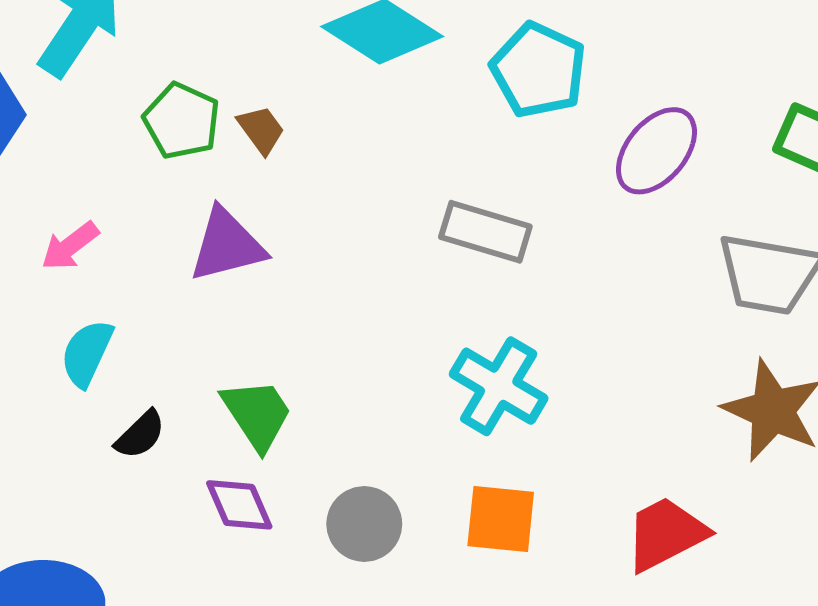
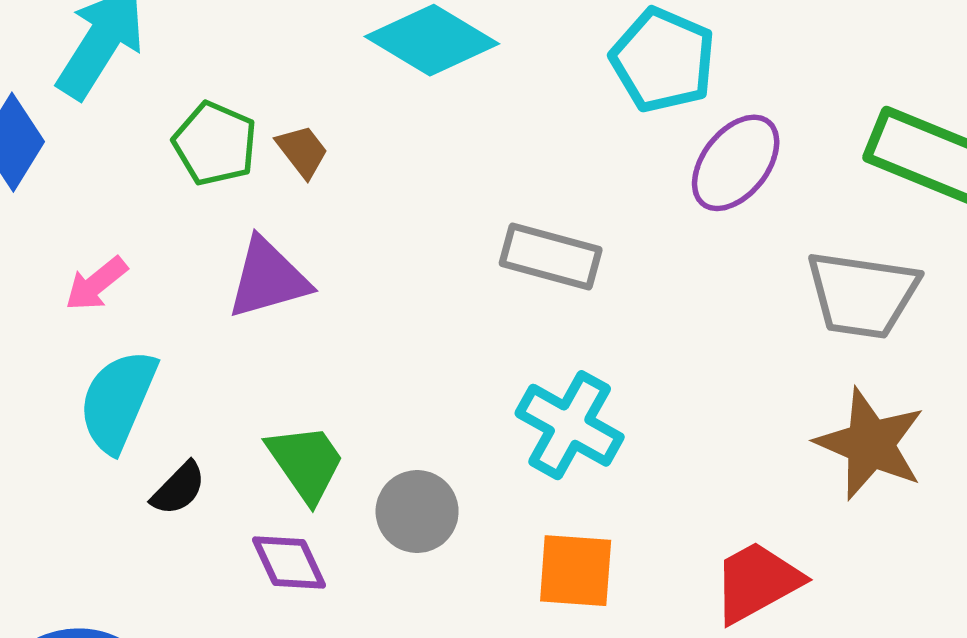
cyan pentagon: (539, 70) -> (663, 60), moved
cyan semicircle: (87, 353) -> (118, 401), size x1.4
gray circle: (364, 524) -> (417, 512), moved

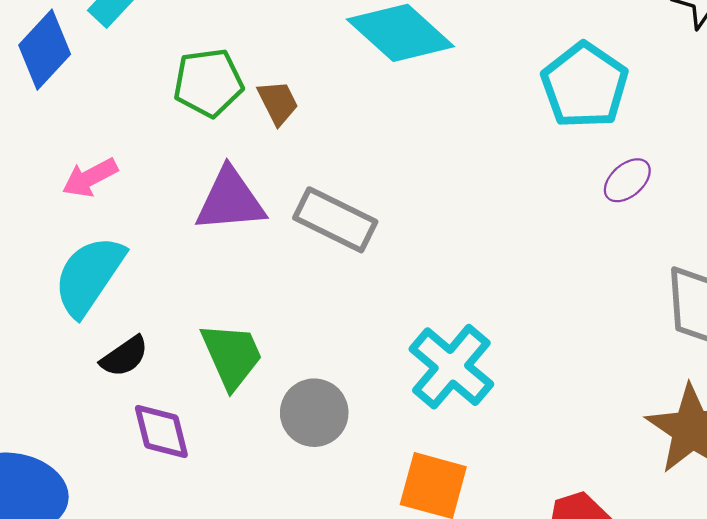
green pentagon: (215, 144) -> (208, 83), turned 30
purple ellipse: (736, 163) -> (627, 180), size x0.6
gray rectangle: (551, 256) -> (335, 220), moved
purple diamond: (289, 563) -> (161, 432), moved

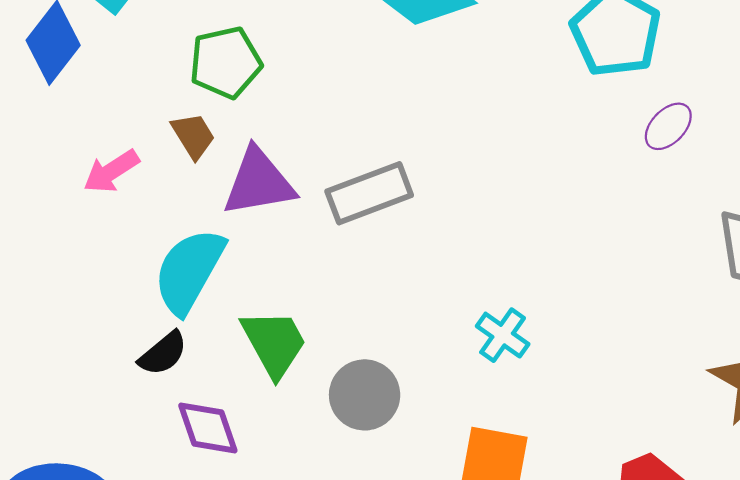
brown trapezoid: (278, 103) -> (193, 136), moved
gray rectangle: (335, 220) -> (369, 193), turned -42
cyan semicircle: (89, 276) -> (189, 271), moved
cyan cross: (451, 367) -> (503, 335), size x0.6

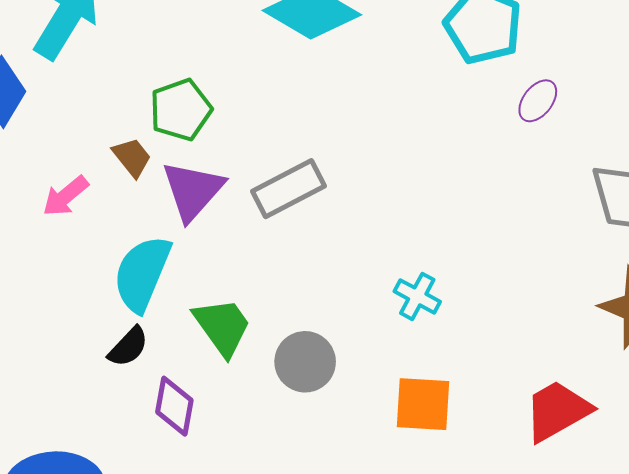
green pentagon: (225, 62) -> (181, 110), moved
purple triangle: (259, 182) -> (193, 191), turned -32
purple diamond: (208, 428) -> (174, 406), turned 36

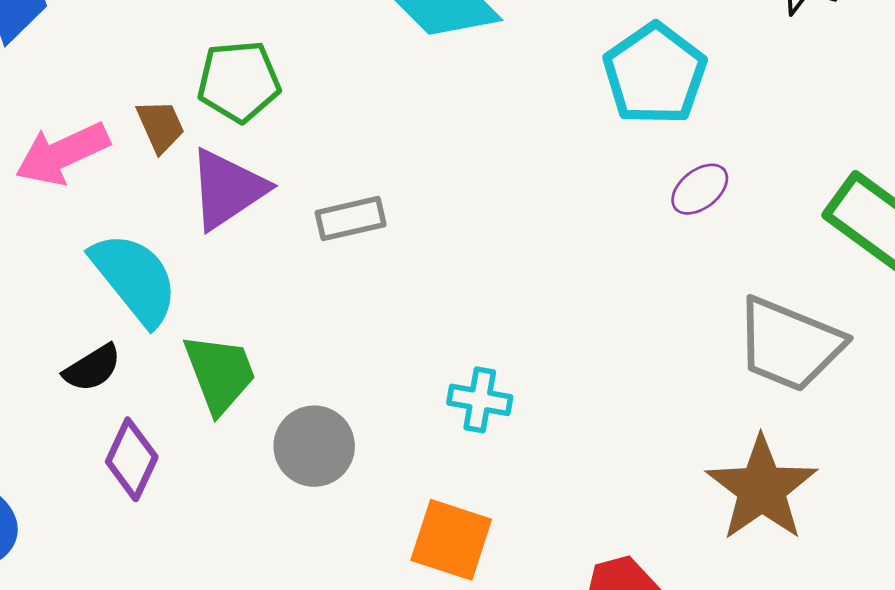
gray rectangle: (289, 189) -> (351, 219), size x0.7
pink arrow: (65, 196) -> (62, 154), size x1.4
cyan semicircle: (142, 274) -> (135, 279), turned 104
cyan cross: (417, 296) -> (480, 400), turned -33

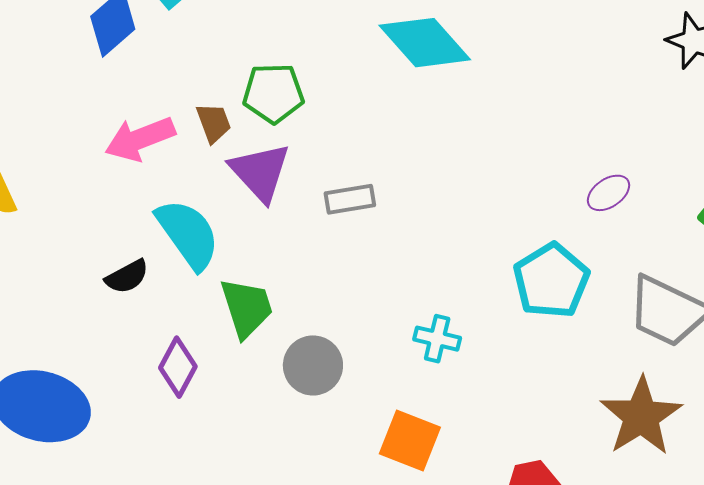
cyan pentagon: (655, 74) -> (551, 281), moved
purple triangle: (227, 189) -> (260, 172), turned -42
black semicircle: (92, 368) -> (127, 277), moved

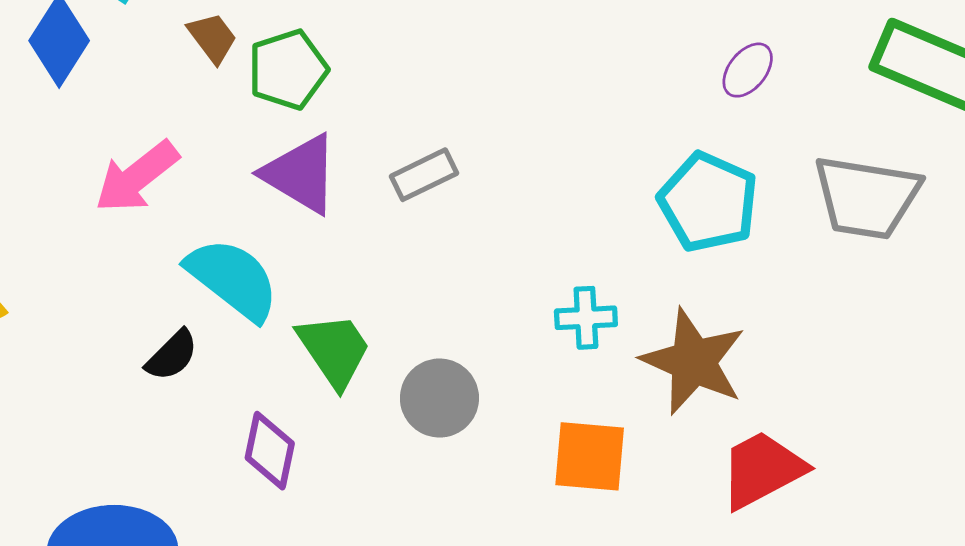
brown trapezoid: (214, 123) -> (212, 38), moved
brown star: (641, 416) -> (693, 362), moved

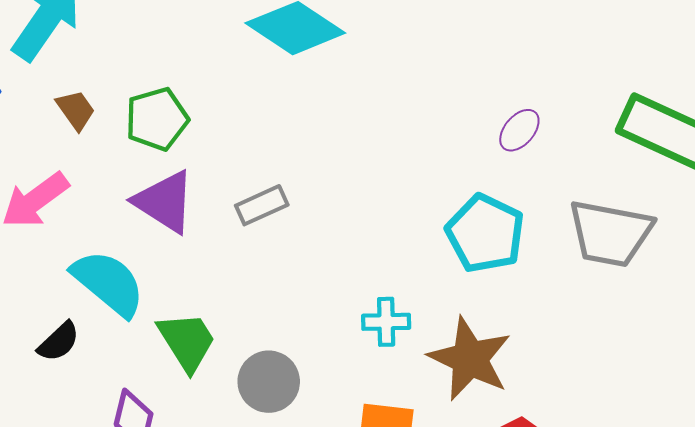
brown trapezoid: (212, 38) -> (76, 110), moved

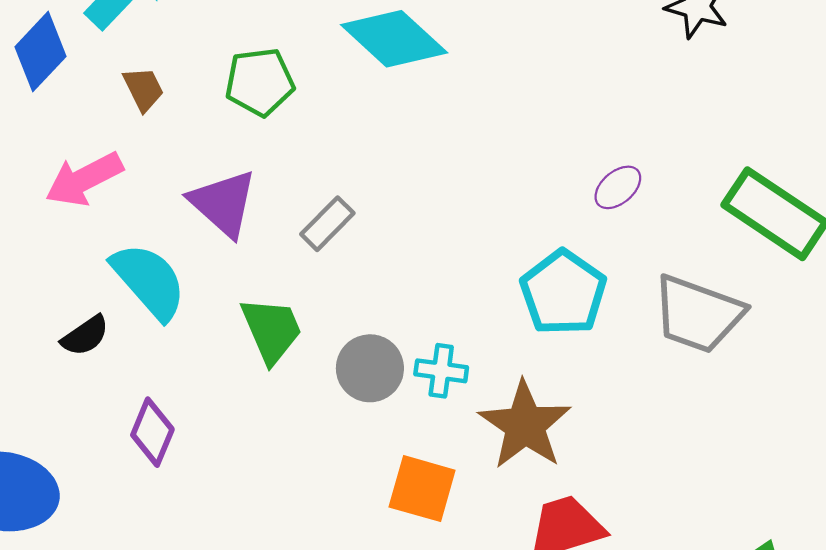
green pentagon: (157, 119) -> (260, 82), moved
gray rectangle: (262, 205) -> (327, 224), turned -30
green trapezoid: (187, 341) -> (272, 330), moved
gray circle: (269, 382) -> (370, 368), moved

